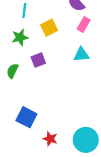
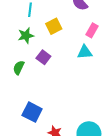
pink rectangle: (84, 24) -> (92, 30), moved
purple square: (38, 60) -> (43, 57), turned -32

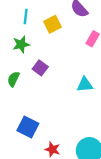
yellow square: (54, 26) -> (52, 24), moved
cyan triangle: (85, 52) -> (85, 85), moved

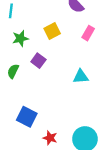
cyan line: (26, 16) -> (11, 11), moved
yellow square: (52, 24) -> (52, 31), moved

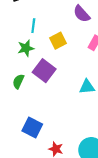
cyan line: (11, 11) -> (33, 26), moved
purple square: (38, 61) -> (44, 71), size x1.5

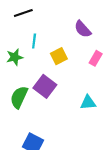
green star: (26, 48) -> (15, 57), moved
green semicircle: (18, 81) -> (19, 97), size x1.5

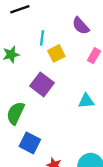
cyan line: (34, 41) -> (42, 38), moved
green semicircle: (19, 97) -> (15, 113), moved

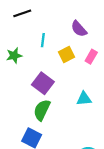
yellow square: (56, 53) -> (67, 54), moved
green semicircle: (15, 113) -> (42, 110), moved

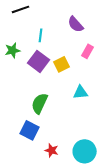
yellow square: (67, 54) -> (62, 64), moved
purple square: (43, 83) -> (39, 61), moved

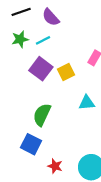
purple semicircle: (76, 24) -> (51, 17), moved
cyan line: (41, 35) -> (43, 40), turned 56
green star: (13, 50) -> (20, 39), moved

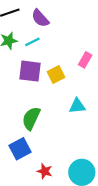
purple square: (41, 69) -> (30, 71), turned -30
blue square: (31, 144) -> (20, 149), turned 35

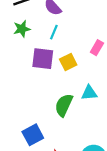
cyan line: (32, 42) -> (54, 32), moved, turned -40
green semicircle: (31, 118) -> (64, 105), moved

